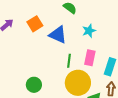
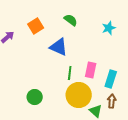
orange square: (35, 24) -> (36, 26), moved
cyan star: (89, 31) -> (109, 28), moved

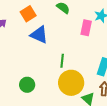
blue triangle: (59, 47) -> (39, 35), moved
pink rectangle: (91, 70) -> (86, 28), moved

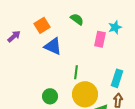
green circle: (27, 85) -> (50, 96), moved

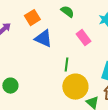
pink rectangle: (100, 39) -> (83, 38), moved, turned -49
green circle: (50, 96) -> (10, 86), moved

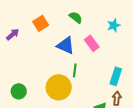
blue triangle: (43, 39) -> (66, 45), moved
yellow circle: (75, 87) -> (59, 87), moved

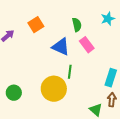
green semicircle: (76, 17) -> (77, 25), moved, turned 40
cyan star: (114, 25) -> (108, 19), moved

